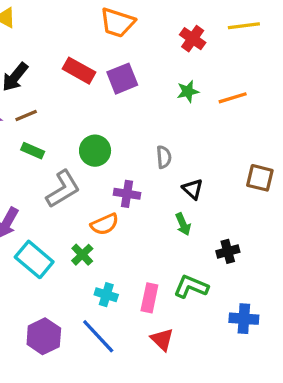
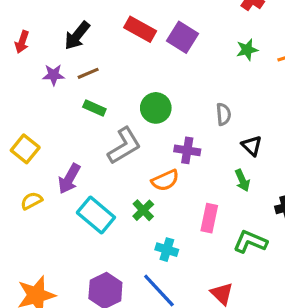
purple square: (122, 79) -> (183, 37), turned -36
pink rectangle: (149, 298) -> (209, 218), moved

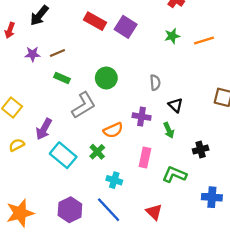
black arrow: (77, 36) -> (39, 16), moved
purple cross: (187, 150) -> (142, 117), moved

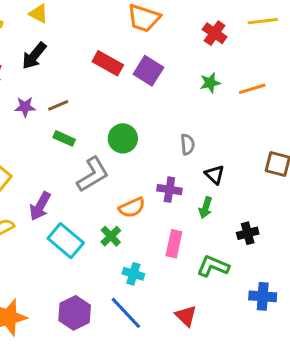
green arrow: (169, 130) -> (206, 208), turned 42

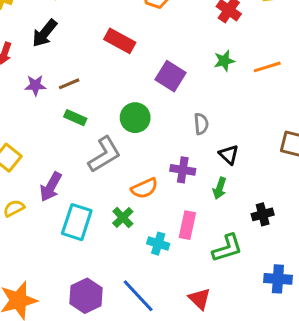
purple square: (148, 71) -> (170, 76), moved
cyan rectangle: (66, 241) -> (77, 222), turned 68
green L-shape: (213, 266) -> (227, 248), turned 140
cyan cross: (133, 274) -> (158, 244), moved

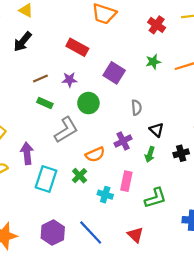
purple star: (35, 85) -> (69, 80), moved
purple cross: (183, 170) -> (123, 141), turned -36
purple arrow: (51, 187) -> (27, 153), turned 145
black cross: (263, 214) -> (181, 153), moved

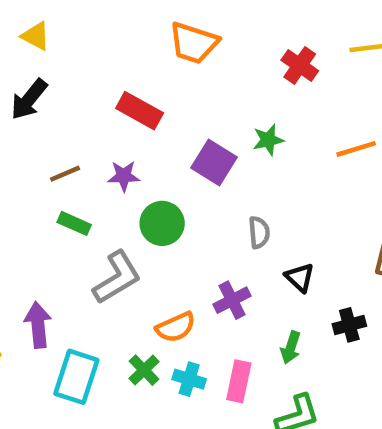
green star: (153, 62) -> (268, 140), moved
green arrow: (150, 154) -> (291, 347), moved
cyan cross: (105, 195) -> (189, 379), moved

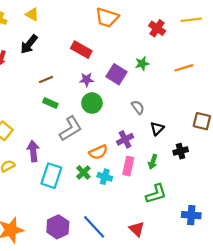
purple star: (124, 176) -> (87, 80), moved
gray semicircle: (259, 232) -> (138, 107), turned -32
black triangle: (300, 278) -> (157, 129), turned 32
pink rectangle: (239, 381) -> (128, 166), moved

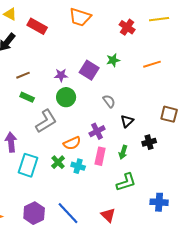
red rectangle: (81, 50) -> (37, 26), moved

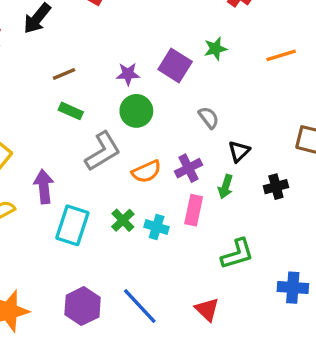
orange semicircle: (72, 143) -> (146, 171), moved
green arrow: (123, 152) -> (226, 187), moved

